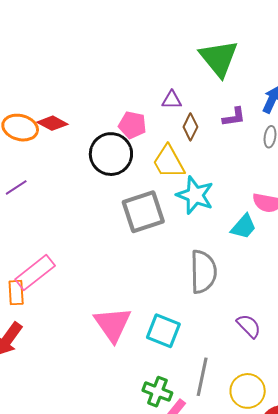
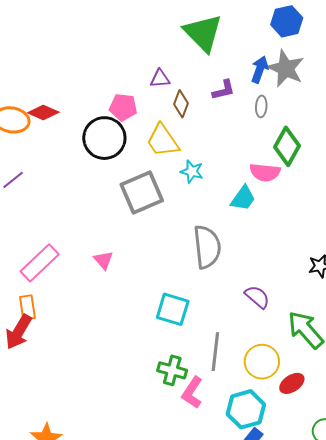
cyan star: (195, 195) -> (192, 171), size x0.6
orange rectangle: (16, 293) -> (27, 307), moved
pink triangle: (113, 324) -> (104, 260), moved, size x0.5

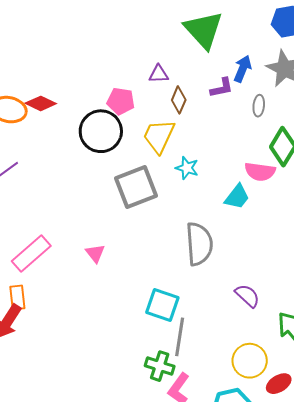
blue arrow: (260, 69) -> (243, 69), moved
yellow trapezoid: (163, 141) -> (159, 136), turned 57
gray line: (215, 352) -> (180, 337), moved

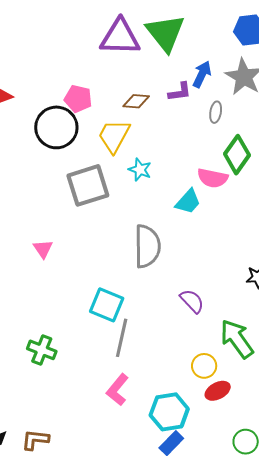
purple triangle: (159, 74) -> (120, 37), moved, size x2.0
brown diamond: (179, 100) -> (136, 101), turned 68
yellow circle: (250, 361) -> (204, 366), moved, size x0.7
green cross: (160, 366) -> (42, 350), moved

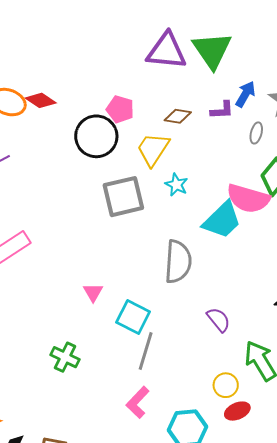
pink semicircle: (213, 178) -> (248, 199), size x1.4
cyan trapezoid: (188, 202) -> (222, 220), size x1.5
pink triangle: (43, 249) -> (93, 292), moved

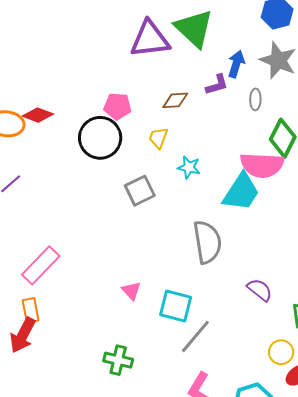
yellow trapezoid: (153, 149) -> (158, 138), size x0.6
gray square: (123, 197) -> (140, 191), size x0.7
gray line: (146, 351) -> (195, 336), turned 36

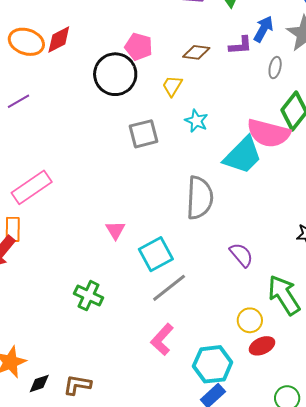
red diamond: (38, 115) -> (59, 39), turned -60
cyan square: (176, 306) -> (156, 254), turned 36

